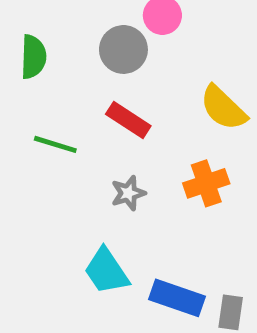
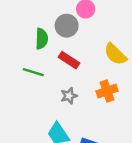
green semicircle: (33, 57) -> (42, 39), moved

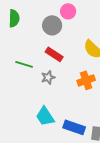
green semicircle: (42, 39) -> (14, 18), moved
gray star: (69, 96) -> (48, 77), moved

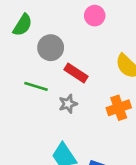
green semicircle: (14, 18) -> (23, 25), turned 30
gray circle: (52, 25) -> (51, 48), moved

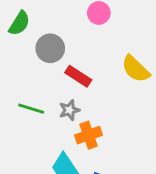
green line: (36, 86) -> (31, 109), moved
orange cross: (119, 108) -> (88, 135), moved

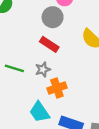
gray circle: (50, 48) -> (53, 17), moved

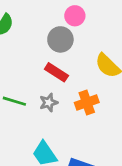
orange cross: (57, 88) -> (87, 103), moved

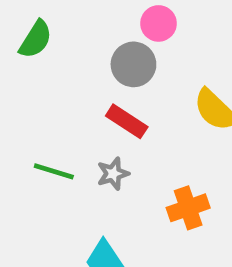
orange cross: (87, 103) -> (188, 208), moved

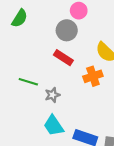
gray star: (113, 174) -> (52, 95), moved
orange cross: (188, 208) -> (93, 76), moved

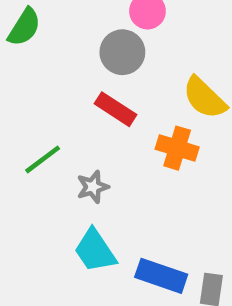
orange cross: (93, 76) -> (177, 148), turned 36
green line: (28, 82) -> (43, 159), turned -54

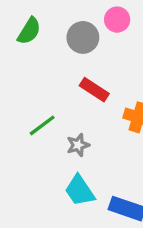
gray circle: (122, 52) -> (83, 37), moved

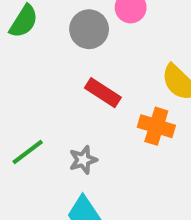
green line: (42, 125) -> (28, 152), moved

